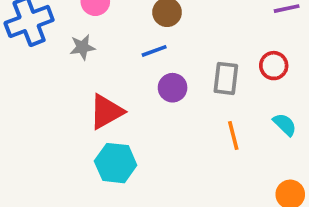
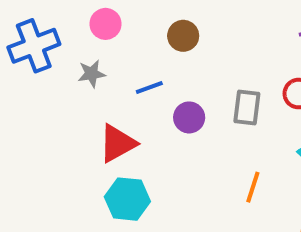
blue line: (154, 51) -> (149, 88), moved
orange line: (233, 136) -> (253, 187), moved, turned 32

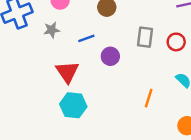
gray rectangle: (247, 107) -> (145, 37), moved
red triangle: (117, 143) -> (67, 72), turned -35

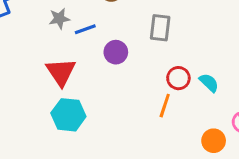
gray star: (52, 30) -> (59, 19), moved
red circle: (176, 42) -> (178, 78), moved

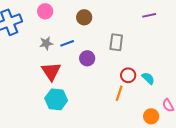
gray star: (59, 19) -> (46, 43), moved

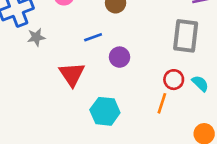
gray rectangle: (116, 42) -> (186, 36), moved, size x1.4
gray star: (46, 43) -> (36, 37), moved
cyan hexagon: (56, 99) -> (105, 111), moved

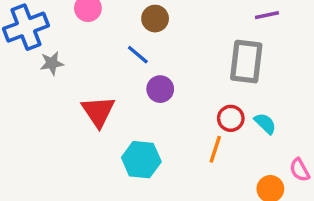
blue line: (93, 37) -> (138, 55), moved, turned 60

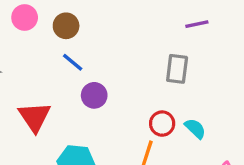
brown circle: (155, 19) -> (66, 26), moved
gray rectangle: (246, 62) -> (177, 69), size x0.7

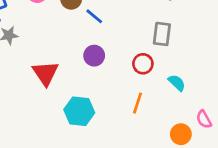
blue line: (73, 62) -> (94, 16), moved
red circle: (162, 124) -> (143, 64), moved

